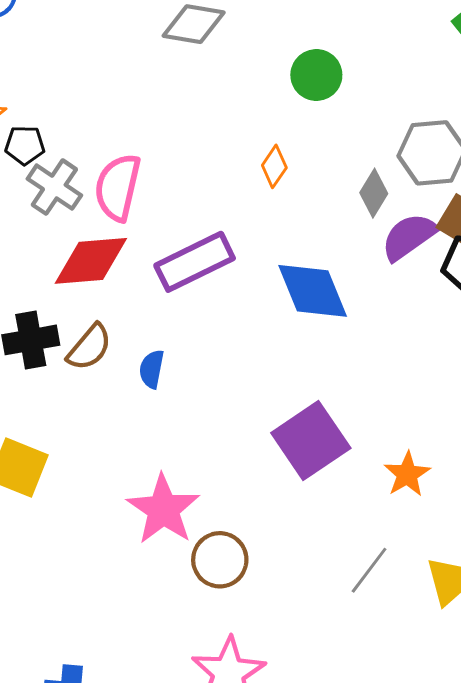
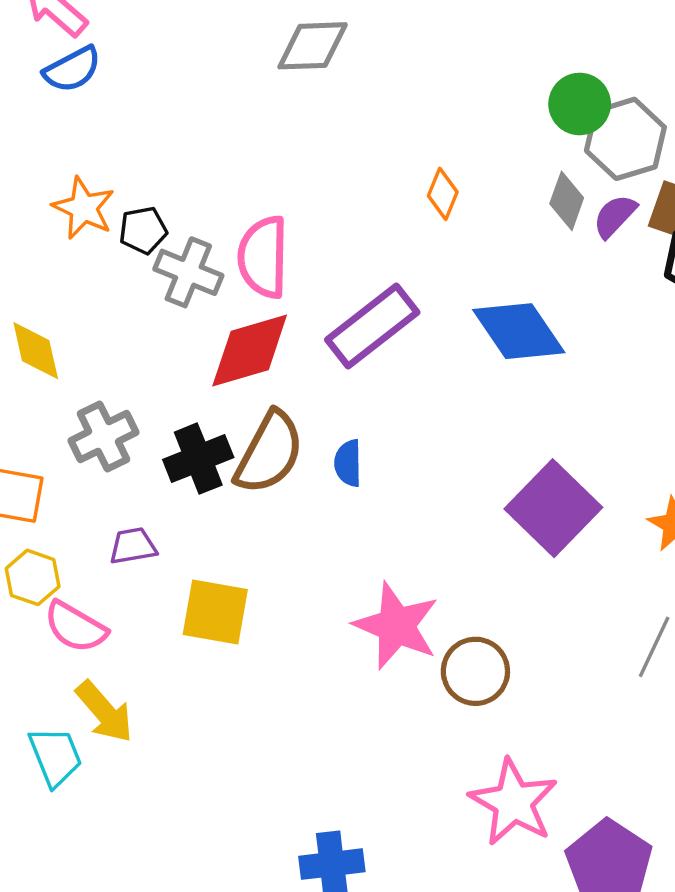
green circle: (316, 75) -> (580, 104), moved
purple semicircle: (409, 237) -> (615, 216), moved, size x0.7
brown semicircle: (89, 347) -> (269, 453), size x1.4

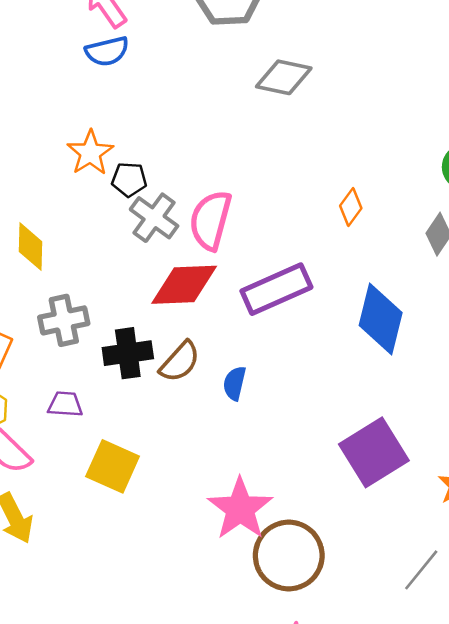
blue diamond: (519, 331) -> (381, 319), turned 34
brown semicircle: (269, 453) -> (180, 362), size x0.7
brown circle: (475, 671) -> (289, 555), size x1.4

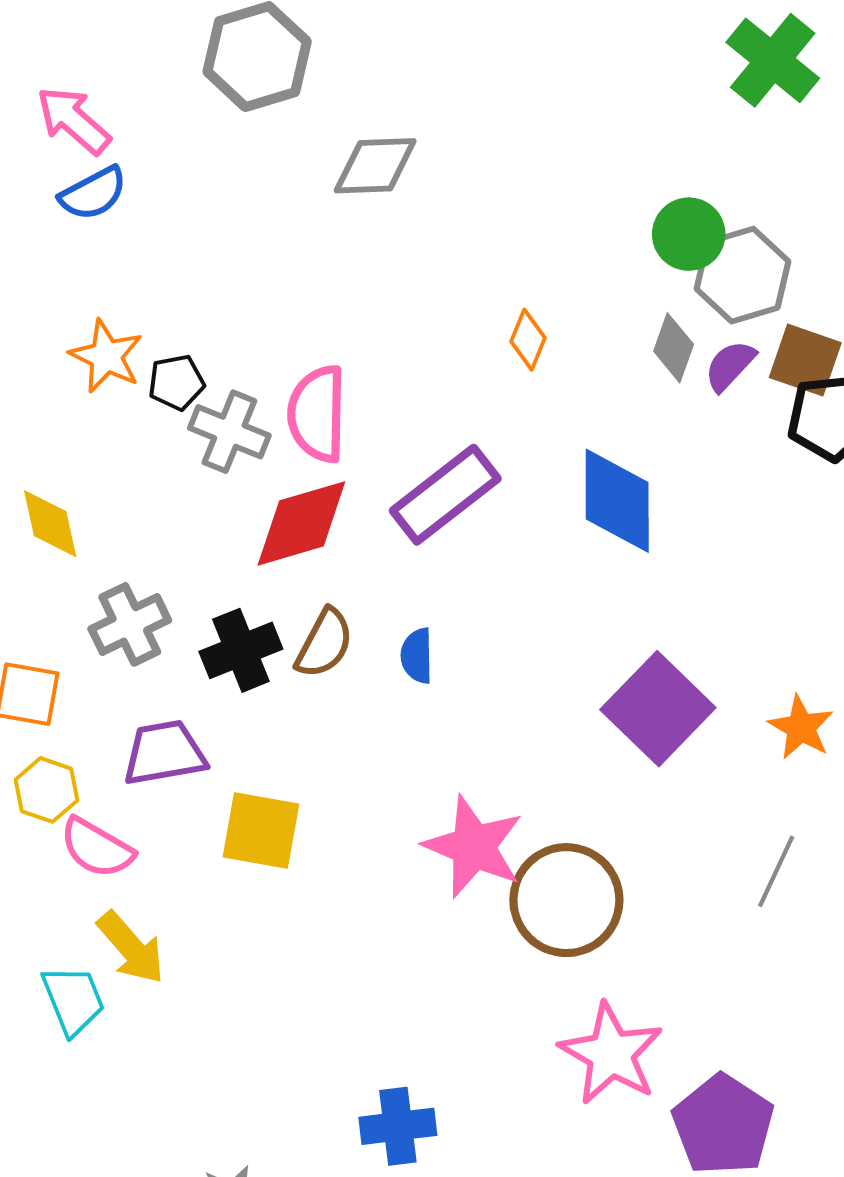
purple trapezoid: (65, 404) -> (164, 753), size x1.5

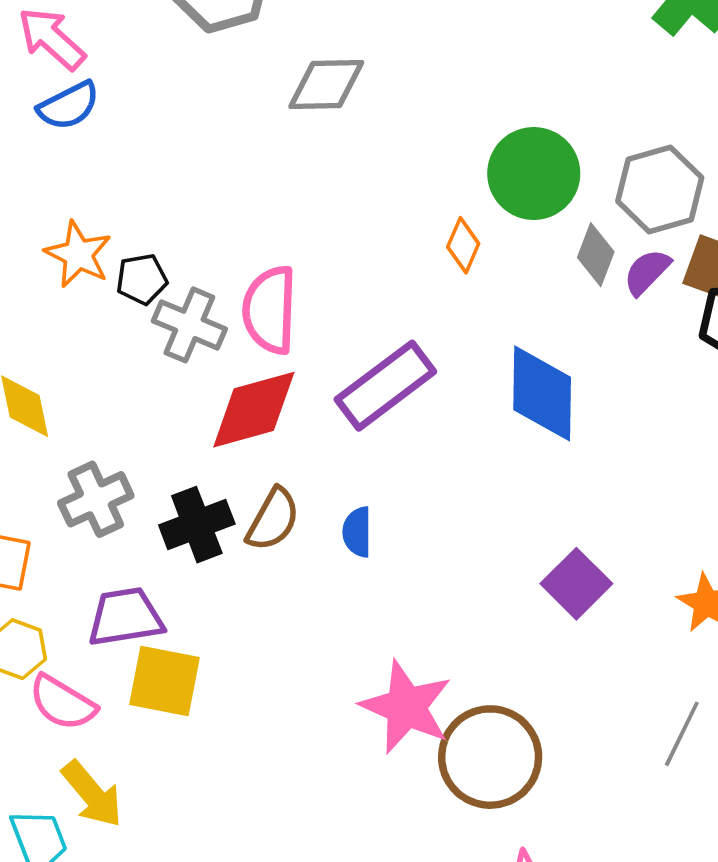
green circle: (689, 234) -> (534, 173), moved, size x1.4
purple square: (658, 709) -> (576, 584), size x0.7
yellow square: (261, 831) -> (164, 681), moved

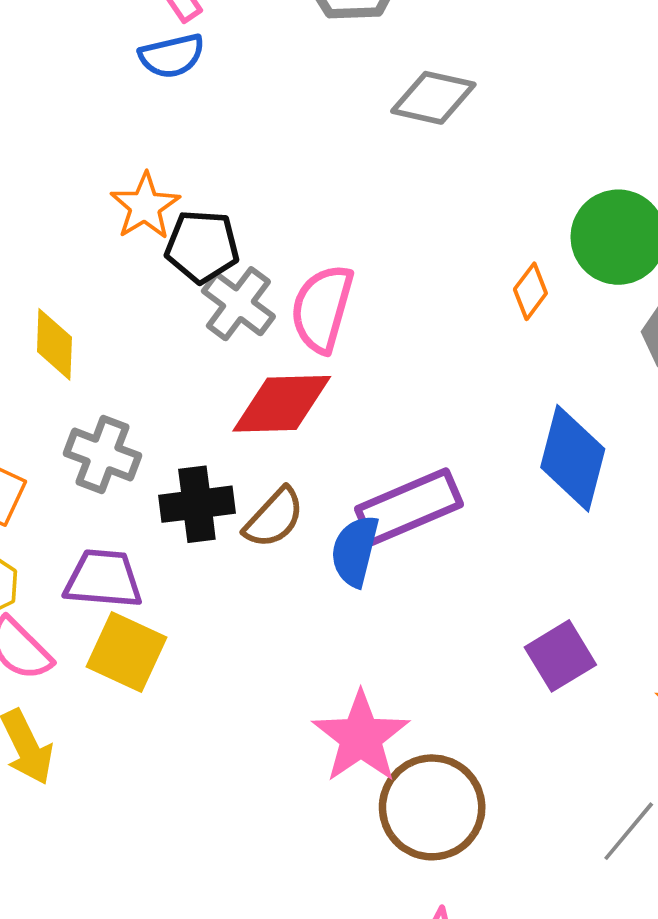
black pentagon: (142, 279) -> (202, 246), size x1.4
purple rectangle: (385, 386) -> (409, 507), moved
gray cross: (96, 499) -> (103, 454), turned 32
blue semicircle: (357, 532) -> (355, 551), size x1.4

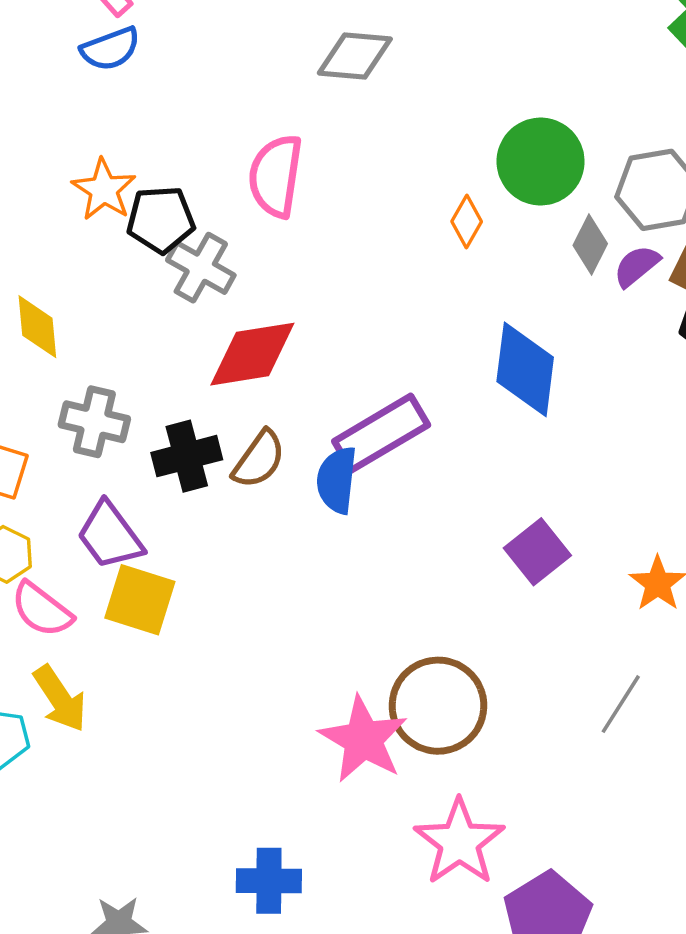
pink semicircle: (322, 308) -> (276, 176), moved
purple trapezoid: (103, 579) -> (110, 536), turned -124
pink star: (361, 737) -> (363, 739), moved

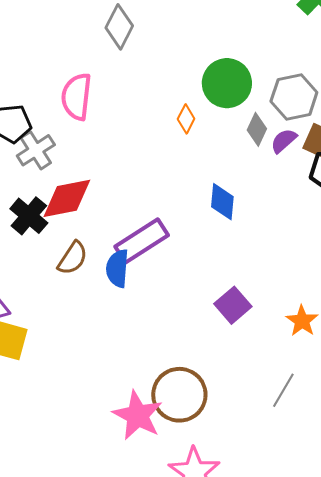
gray diamond: (355, 56) -> (119, 27), turned -66
gray cross: (201, 268) -> (36, 150), turned 30
blue diamond: (525, 369) -> (222, 202), size x0.7
black cross: (187, 456) -> (29, 216), moved, turned -33

